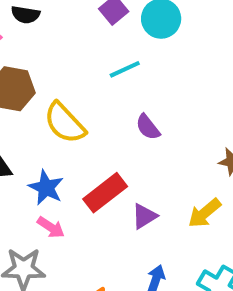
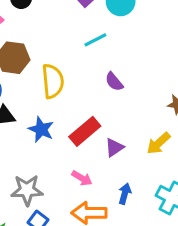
yellow semicircle: (65, 123) -> (53, 81), turned -140
pink arrow: (51, 227) -> (82, 178), moved

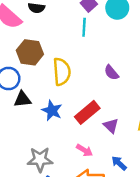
cyan line: (95, 40) -> (84, 27), moved, turned -60
purple triangle: (114, 147) -> (111, 126), turned -42
blue arrow: (125, 194) -> (119, 163), turned -63

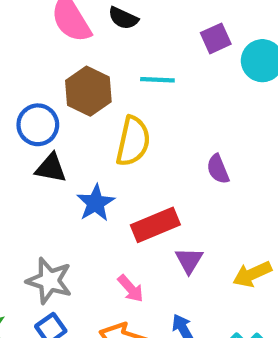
cyan line: (84, 27) -> (157, 80), moved, turned 72

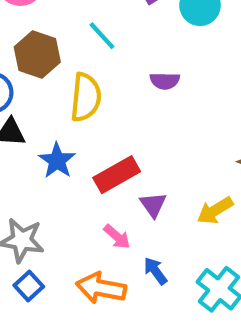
cyan line: (157, 80) -> (102, 36), turned 52
purple semicircle: (218, 169) -> (165, 81), moved, turned -60
pink arrow: (131, 289) -> (117, 237), moved

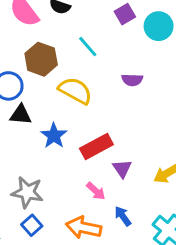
yellow semicircle: (86, 97) -> (75, 91), turned -68

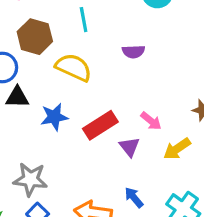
cyan line: (88, 47) -> (84, 20), turned 35
blue star: (54, 136) -> (54, 117), turned 30
pink arrow: (96, 191) -> (151, 121), moved

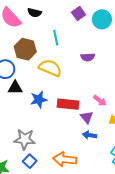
red rectangle: (100, 125) -> (68, 104), turned 40
blue arrow: (134, 197) -> (90, 135), moved, turned -40

